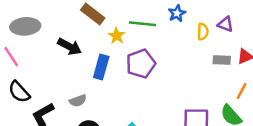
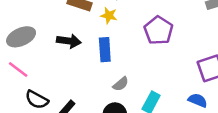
purple pentagon: (141, 64) -> (158, 30), moved
gray semicircle: (78, 101) -> (121, 84), moved

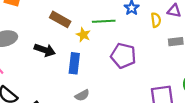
purple pentagon: (158, 30) -> (123, 56), turned -30

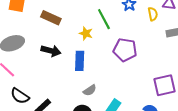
brown rectangle: (60, 19) -> (51, 18), moved
green line: (104, 21) -> (104, 19), turned 70

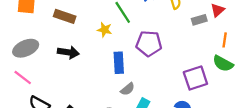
blue rectangle: (80, 61) -> (119, 63), moved
gray semicircle: (90, 90) -> (128, 89), moved

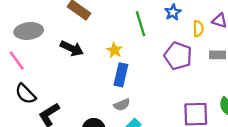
yellow star: (105, 30) -> (114, 50), moved
purple pentagon: (149, 44) -> (178, 56), moved

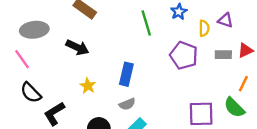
yellow star: (114, 50) -> (88, 86), moved

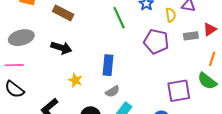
pink line: (22, 59) -> (14, 65), turned -48
black semicircle: (31, 93) -> (14, 89), moved

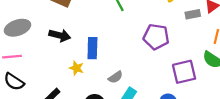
purple pentagon: (156, 41) -> (156, 37), moved
blue rectangle: (108, 65) -> (92, 48), moved

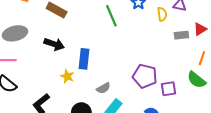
purple pentagon: (156, 37) -> (145, 76), moved
purple square: (184, 72) -> (169, 89), size x0.7

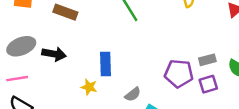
gray rectangle: (181, 35) -> (207, 60), moved
black arrow: (54, 44) -> (54, 54), moved

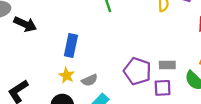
yellow star: (89, 87) -> (67, 75), moved

